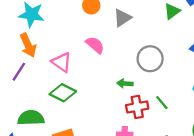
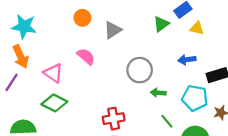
green arrow: (125, 84) -> (158, 93), moved
green line: (162, 103) -> (167, 121), moved
red cross: (137, 107) -> (114, 119), moved

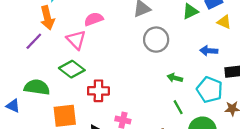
pink semicircle: (86, 56) -> (94, 19), moved, turned -72
gray circle: (140, 70) -> (156, 40), moved
red cross: (114, 119) -> (98, 91), moved

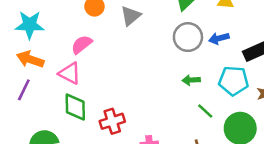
orange arrow: (47, 18) -> (30, 59), turned 140
gray circle: (156, 40) -> (188, 37), moved
green diamond: (72, 69) -> (75, 107), turned 70

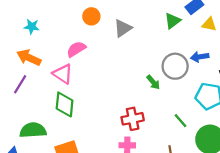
cyan star: (30, 25) -> (32, 27), size x0.6
gray circle: (188, 37) -> (175, 66), moved
green arrow: (191, 80) -> (153, 82), moved, turned -133
red cross: (112, 121) -> (133, 119), moved

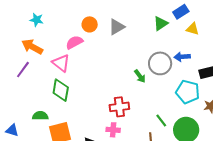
orange circle: (91, 16) -> (90, 24), moved
green line: (181, 121) -> (161, 120), moved
green semicircle: (33, 130) -> (40, 116), moved, size x0.7

